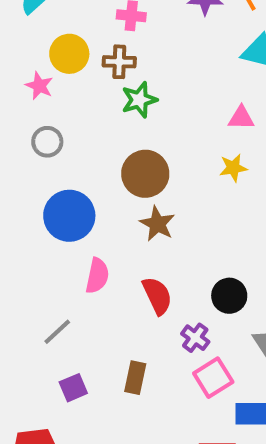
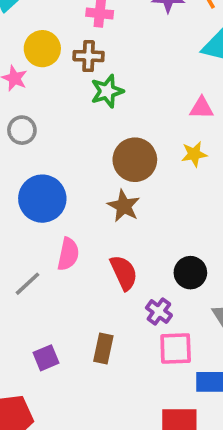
brown circle: (145, 174) -> (135, 160), moved
gray line: (57, 332) -> (27, 284), moved
pink square: (213, 378) -> (176, 349), turned 30

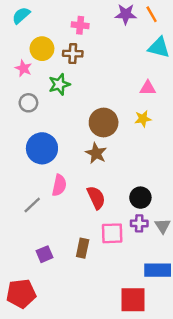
green star: (107, 91) -> (59, 84), moved
purple cross: (159, 311) -> (139, 223), moved, turned -35
pink square: (176, 349) -> (112, 233), moved

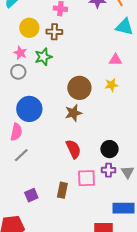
pink star: (24, 68) -> (20, 53), moved
brown star: (96, 153) -> (73, 113), turned 30
pink semicircle: (59, 185) -> (16, 132), moved

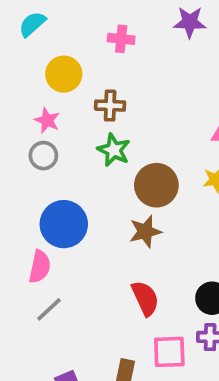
brown cross: (54, 32) -> (110, 106), moved
green star: (43, 57) -> (114, 150), moved, turned -30

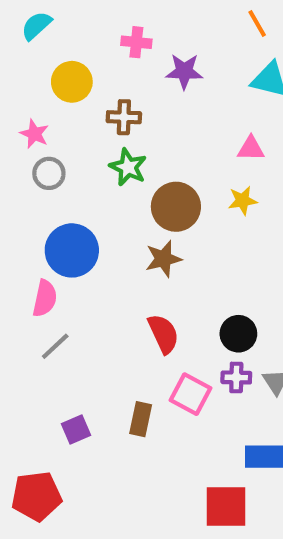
purple star: (190, 22) -> (184, 71), moved
pink star: (47, 120) -> (34, 134), moved
pink square: (169, 352) -> (191, 394), turned 30

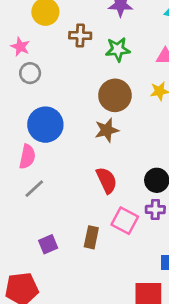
green star: (128, 167) -> (118, 49), moved, turned -30

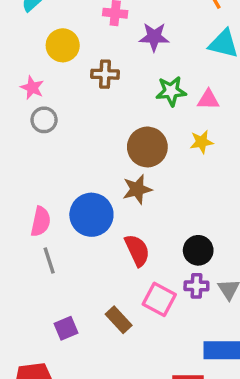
green star: (118, 49) -> (171, 91), moved
blue circle: (45, 125) -> (91, 215), moved
gray line: (34, 189) -> (49, 260), turned -65
brown rectangle: (91, 237) -> (119, 320), turned -55

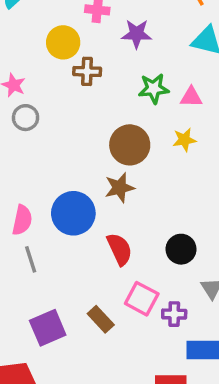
yellow circle: (63, 45) -> (63, 42), moved
purple cross: (196, 286) -> (174, 314), moved
purple square: (66, 328) -> (48, 328), size x1.5

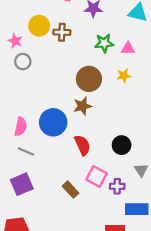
yellow circle: (63, 42) -> (39, 26), moved
gray line: (31, 259) -> (26, 152), turned -49
purple square: (48, 328) -> (22, 184), moved

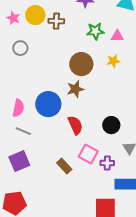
pink star: (15, 41) -> (13, 18), moved

